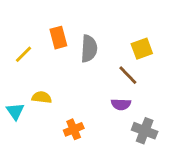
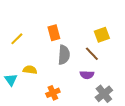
orange rectangle: (58, 38) -> (54, 33), moved
gray semicircle: (89, 49) -> (64, 55), moved
gray cross: (145, 131) -> (104, 94), turned 30

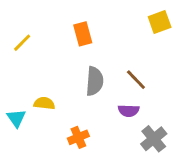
orange rectangle: (54, 33) -> (83, 34), moved
yellow square: (102, 35) -> (160, 22), moved
yellow line: (17, 39) -> (22, 43), moved

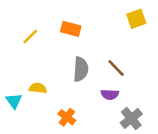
orange rectangle: (83, 34) -> (71, 29), turned -60
yellow line: (22, 43) -> (30, 36), moved
orange cross: (78, 137) -> (67, 117), turned -30

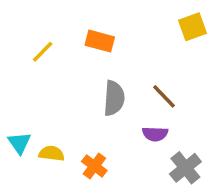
yellow semicircle: (38, 88) -> (52, 154), moved

